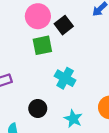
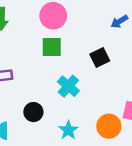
black square: (64, 25) -> (100, 58), moved

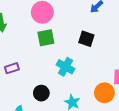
black square: (100, 58) -> (86, 39), turned -35

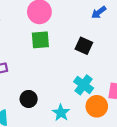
cyan cross: (65, 67) -> (84, 85), moved

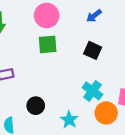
blue arrow: (99, 12) -> (94, 16), moved

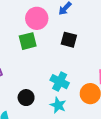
pink circle: (47, 16) -> (37, 18), moved
cyan cross: (92, 91) -> (60, 82), moved

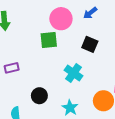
cyan cross: (60, 82) -> (74, 73), moved

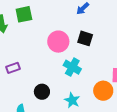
pink circle: (61, 19) -> (58, 42), moved
green square: (49, 40) -> (24, 14), moved

